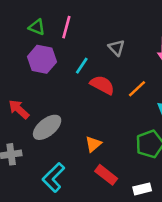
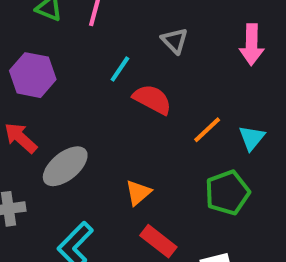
purple hexagon: (42, 59) -> (33, 75), moved
orange line: (137, 89) -> (207, 130), moved

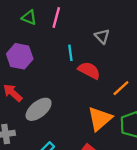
cyan line: (120, 69) -> (70, 53), turned -42
orange triangle: (138, 193) -> (100, 119), moved, size x1.6

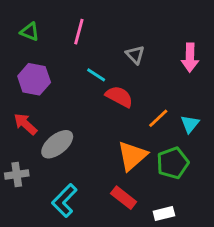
green triangle: (29, 17) -> (30, 32), moved
cyan line: (70, 53) -> (96, 75), turned -49

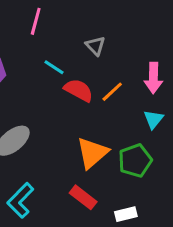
pink arrow: (190, 58) -> (153, 78), moved
orange line: (158, 118) -> (112, 92), moved

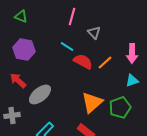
pink line: (36, 21) -> (72, 16), moved
cyan triangle: (153, 119) -> (132, 80), turned 32

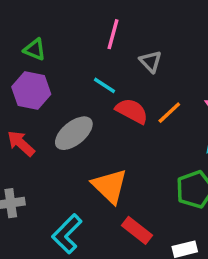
green triangle: (21, 16) -> (35, 50), moved
gray ellipse: (40, 94) -> (74, 133), moved
orange triangle: (92, 102) -> (110, 186), moved, turned -35

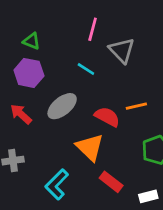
gray triangle: (151, 62) -> (122, 50), size x1.5
red semicircle: (132, 111) -> (107, 117), moved
orange line: (169, 113) -> (136, 106), moved, turned 30

